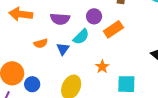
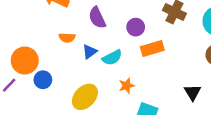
purple semicircle: (60, 19) -> (97, 18), turned 42
cyan semicircle: (81, 37) -> (112, 58), moved

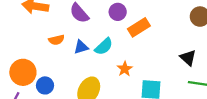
blue triangle: (90, 52) -> (81, 47), turned 35

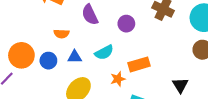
orange rectangle: (139, 27) -> (139, 64), moved
blue triangle: (81, 47) -> (75, 57), moved
blue circle: (45, 85) -> (48, 61), moved

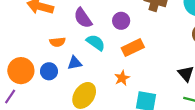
cyan semicircle: (104, 52) -> (96, 43), moved, turned -108
orange rectangle: (139, 64) -> (133, 48), moved

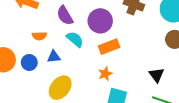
purple circle: (121, 21) -> (100, 21), size x1.5
orange star: (122, 78) -> (105, 74), moved

